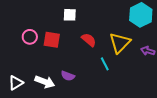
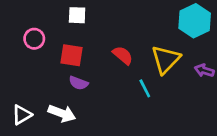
white square: (70, 15) -> (77, 15), moved
pink circle: (30, 37) -> (34, 39), moved
purple semicircle: (68, 76) -> (78, 83), moved

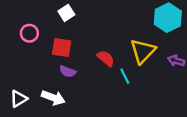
white square: (77, 15) -> (66, 13), turned -35
red semicircle: (123, 55) -> (106, 58), moved

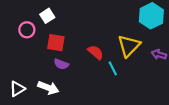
white square: (66, 13) -> (47, 16), moved

